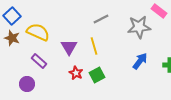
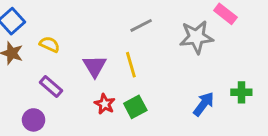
yellow semicircle: (38, 32) -> (50, 44), size x0.6
blue arrow: (140, 61) -> (204, 104), moved

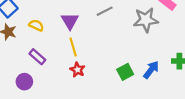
yellow line: (131, 65) -> (73, 47), moved
purple triangle: (95, 66) -> (70, 21), moved
green square: (135, 107) -> (125, 72), moved

